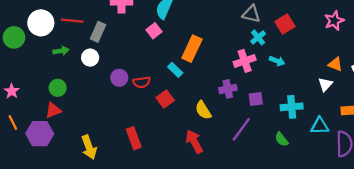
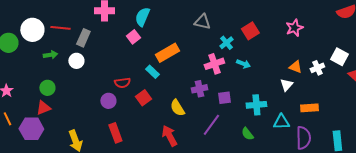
gray triangle: (251, 14) -> (202, 22), moved
orange rectangle: (192, 49) -> (167, 53), turned 35
purple circle: (119, 78) -> (108, 101), moved

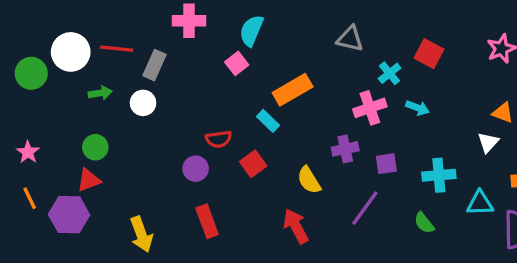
red square: (250, 31) -> (429, 54), turned -30

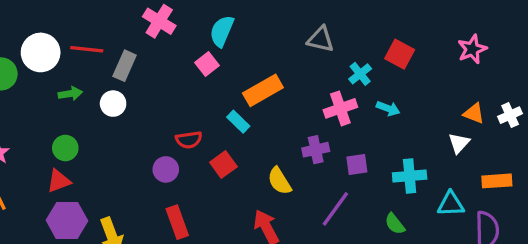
pink cross: (189, 21) -> (159, 21), turned 32
purple hexagon: (69, 215) -> (67, 220), moved

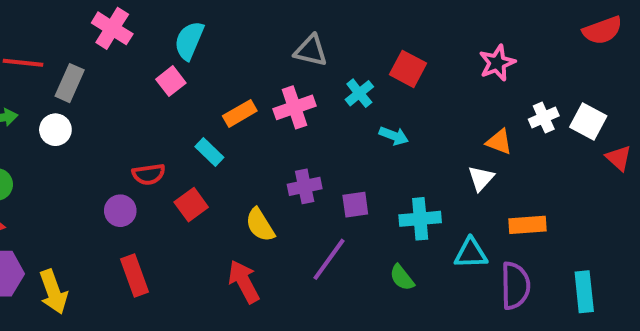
orange rectangle: (263, 90) -> (240, 113), size x0.7
pink cross: (340, 108) -> (294, 107), moved
white cross: (510, 115) -> (544, 118), moved

